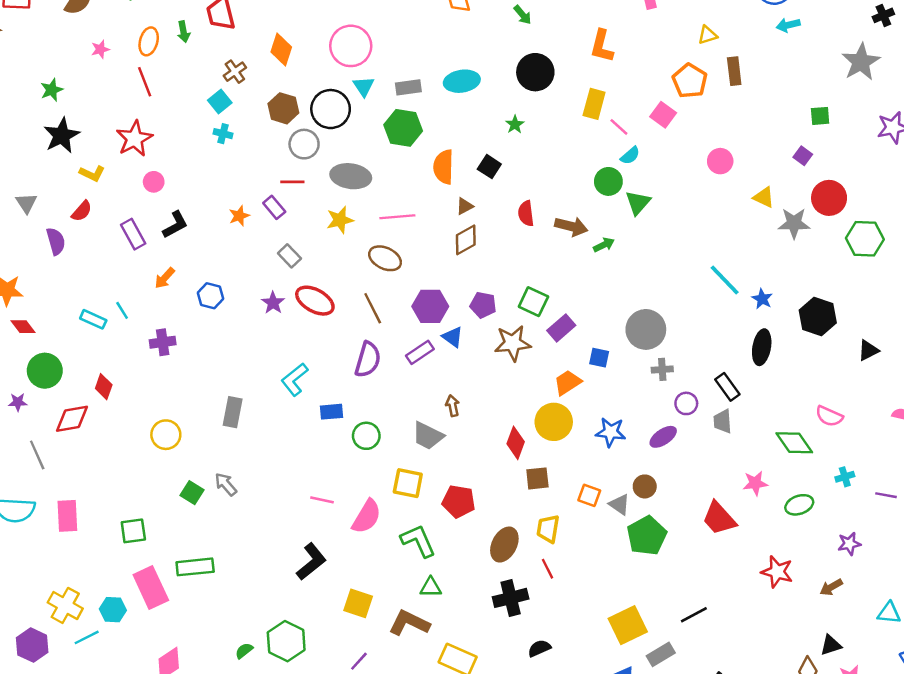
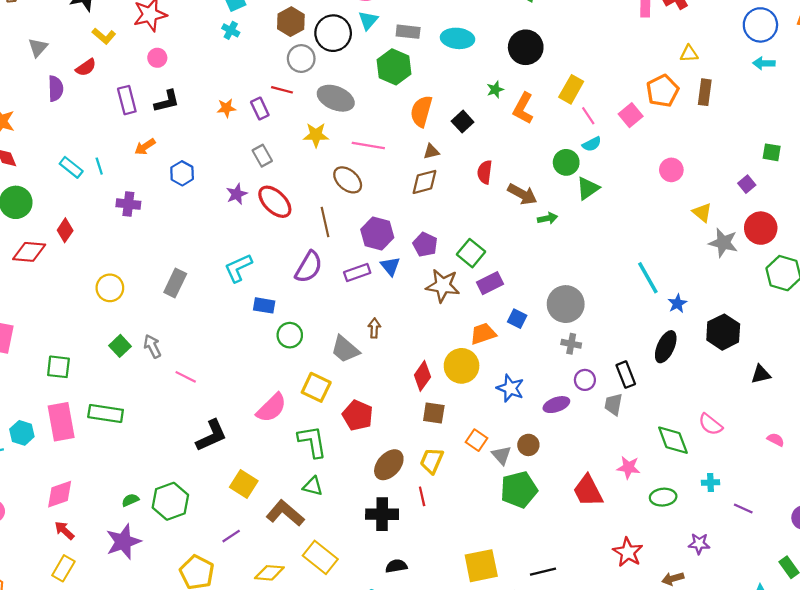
orange L-shape: (602, 46) -> (523, 108), moved
pink line: (322, 500) -> (186, 377), moved

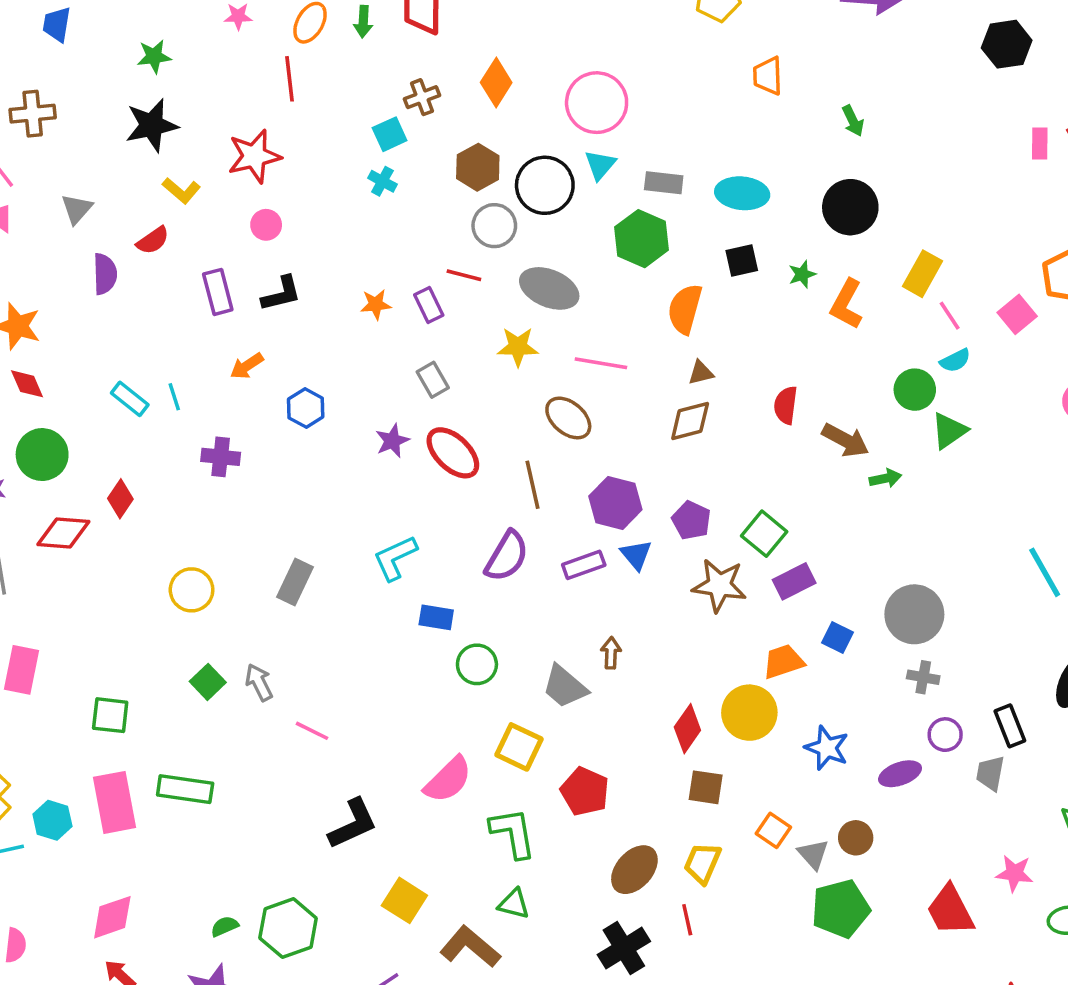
black square: (463, 122) -> (742, 260), moved, turned 30
black cross: (382, 514) -> (624, 948), turned -32

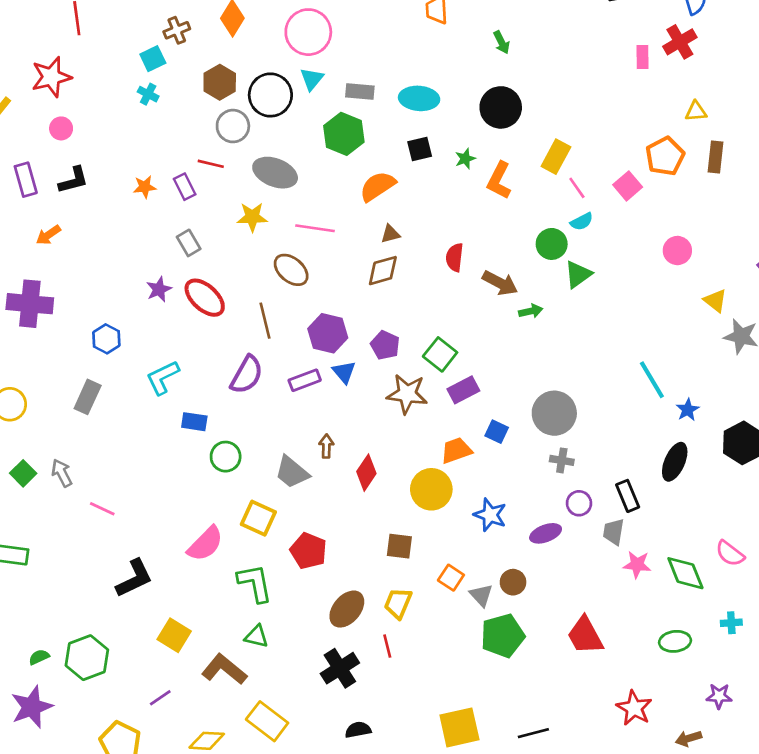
orange semicircle: (685, 309) -> (378, 186), turned 42
blue hexagon: (306, 408) -> (106, 339), moved
purple cross: (221, 457) -> (30, 304), size x1.6
red diamond: (687, 729) -> (366, 473), moved
pink star: (1015, 873) -> (637, 565), moved

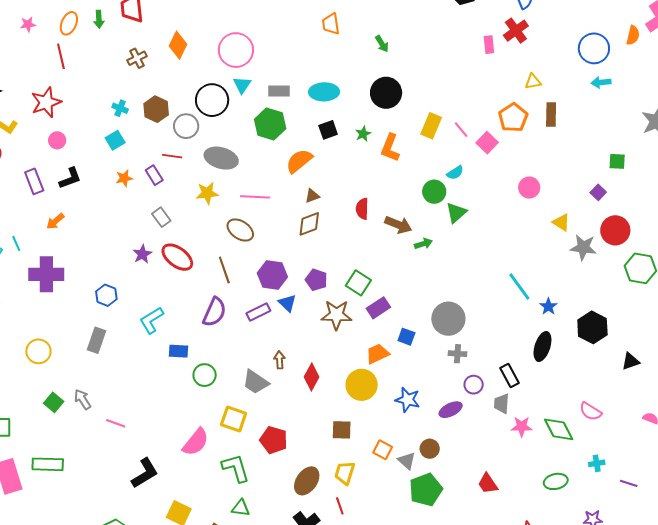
cyan square: (153, 59) -> (115, 140), moved
brown hexagon: (220, 82) -> (156, 109), moved
pink line: (577, 188) -> (461, 130), moved
red trapezoid: (585, 636) -> (488, 484), size x0.7

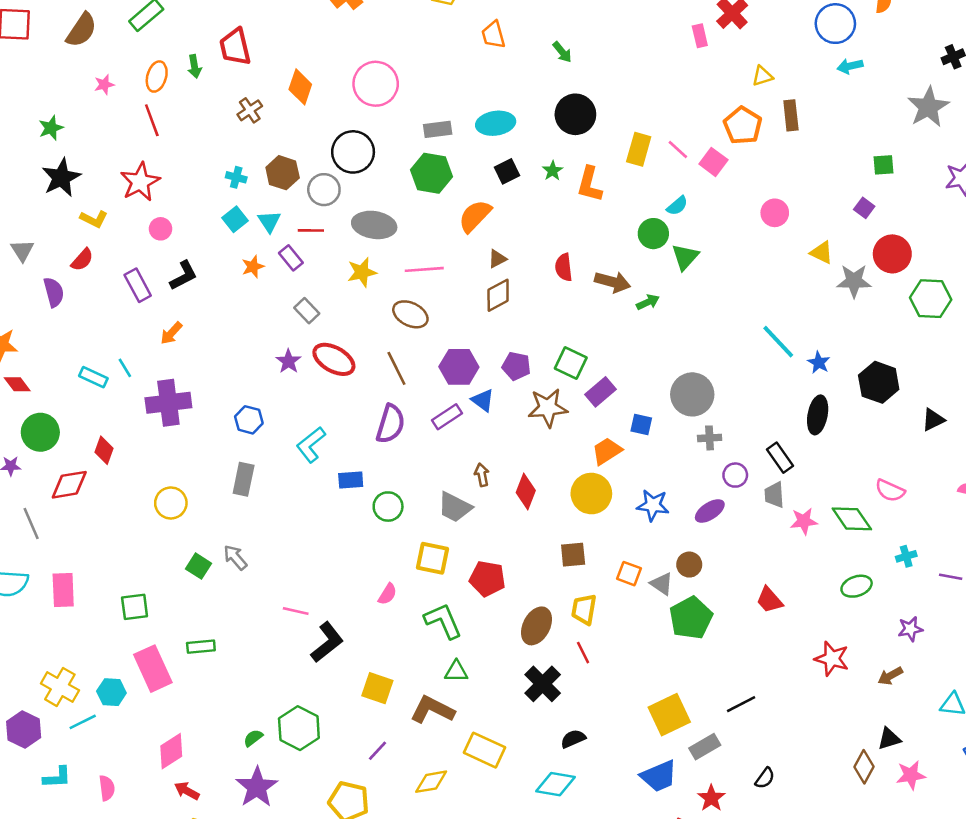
cyan triangle: (242, 85) -> (269, 221), moved
pink line: (116, 423) -> (296, 611), moved
pink semicircle: (196, 442) -> (387, 594), size x0.6
green rectangle: (48, 464) -> (201, 647), size x0.7

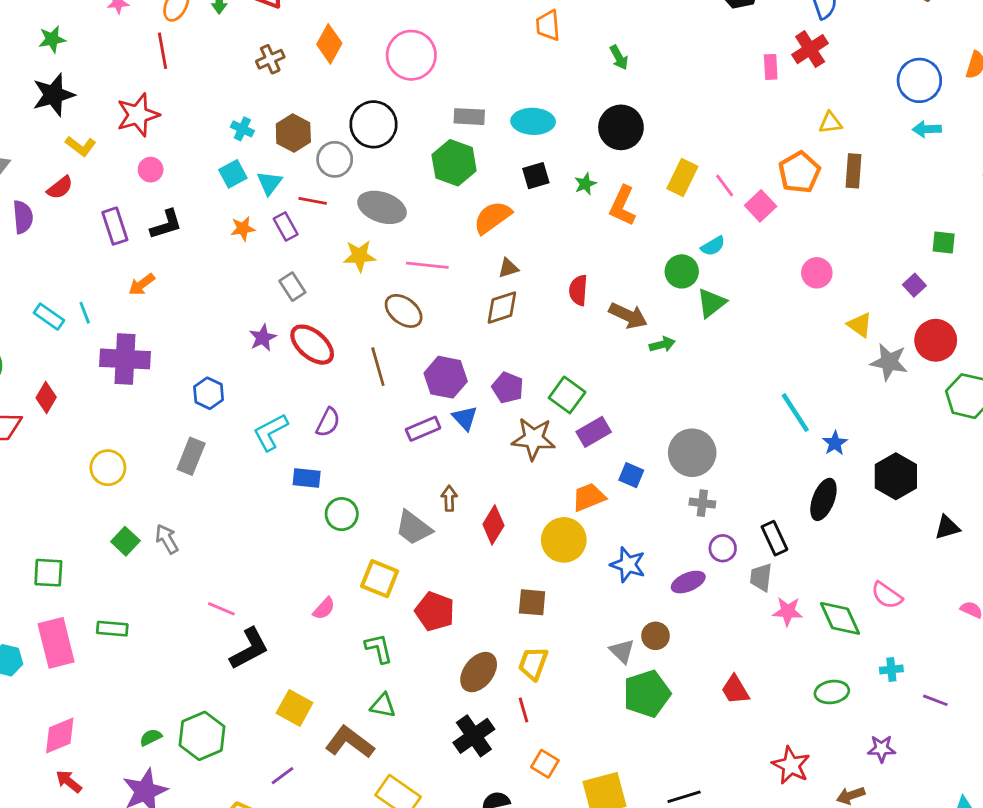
purple semicircle: (391, 424) -> (328, 422), moved, size x0.7
orange square: (629, 574) -> (545, 764), moved
green L-shape: (443, 621) -> (379, 648), size x0.7

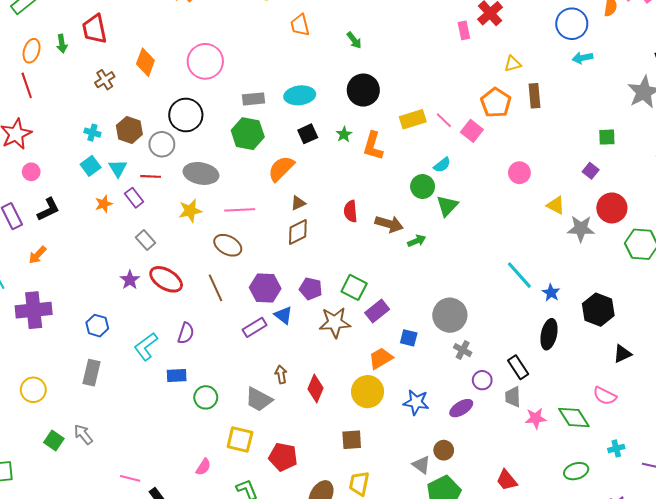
yellow rectangle: (682, 178) -> (413, 119), turned 55
gray cross: (702, 503) -> (463, 350), turned 30
black triangle: (947, 527) -> (622, 354), moved

